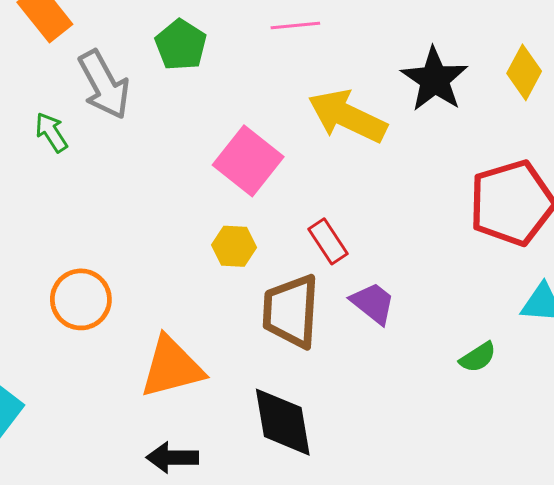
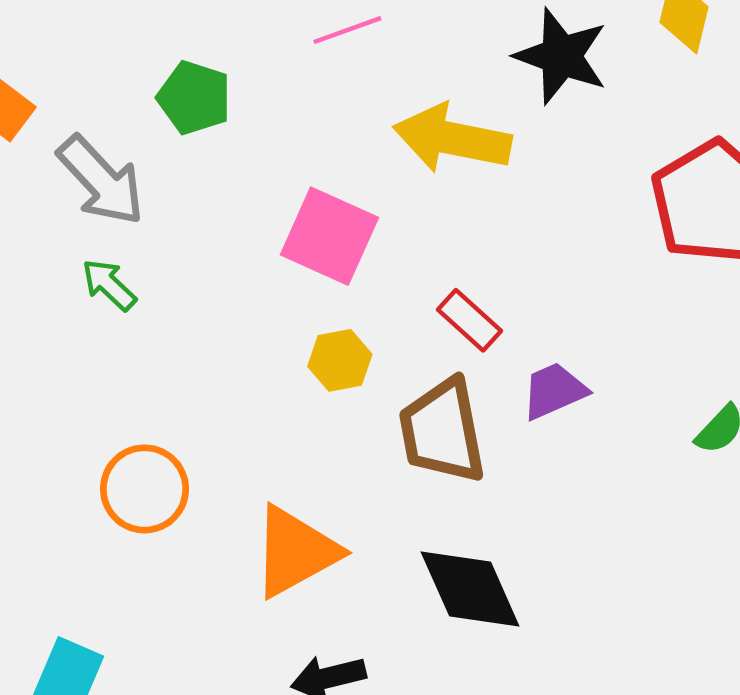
green arrow: (51, 132) -> (109, 285), moved
purple trapezoid: (373, 303) -> (554, 391), turned -48

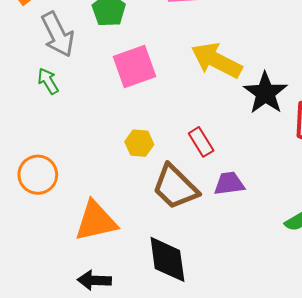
black star: (561, 56) -> (265, 93), moved
pink square: (329, 236) -> (134, 66), moved, turned 30
brown trapezoid: (442, 431) -> (175, 187), turned -51

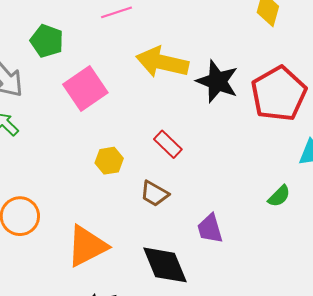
purple trapezoid: (229, 183) -> (210, 229), moved, turned -84
brown trapezoid: (175, 187) -> (154, 194), size x0.6

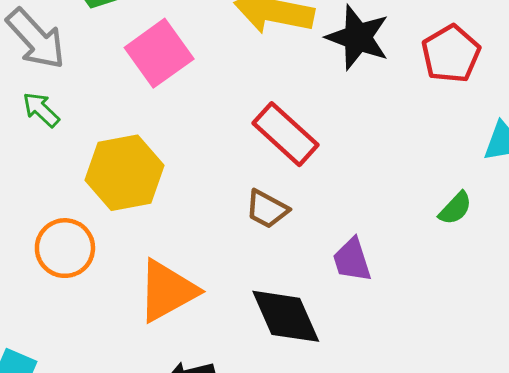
red pentagon: (279, 94) -> (451, 54), size x0.7
red rectangle: (168, 144) -> (286, 134), size x1.5
yellow hexagon: (109, 161) -> (124, 173), moved, size x1.8

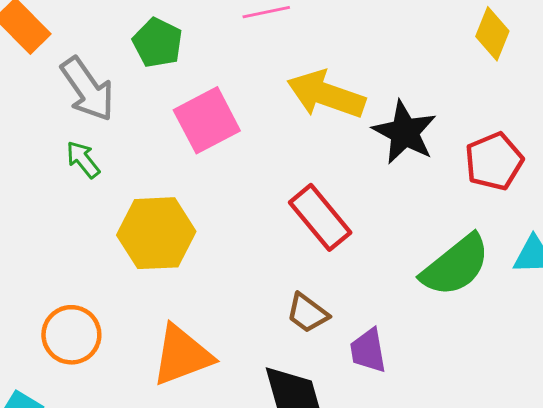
green semicircle: (455, 208) -> (456, 265), moved, size x2.0
brown trapezoid: (267, 209) -> (307, 313), moved
orange circle: (65, 248) -> (71, 335), moved

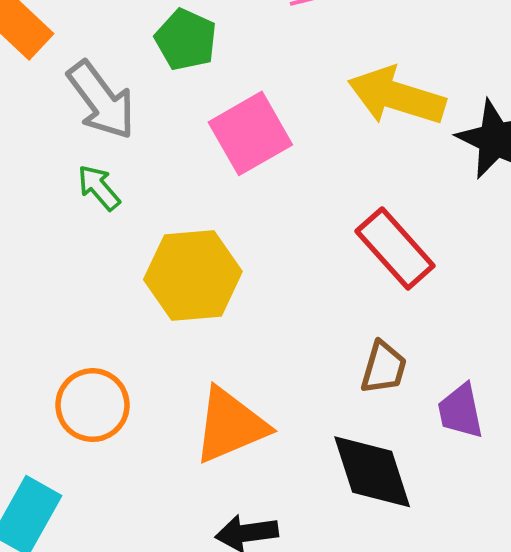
brown trapezoid: (307, 313) -> (384, 368), turned -108

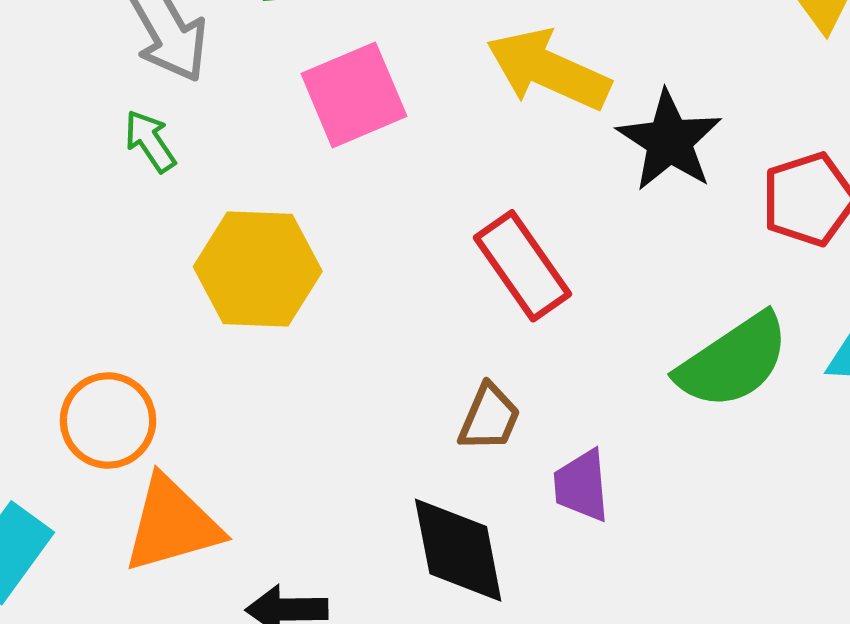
orange triangle: (230, 425) -> (172, 524), moved

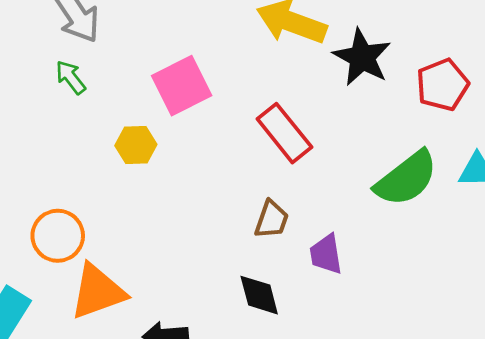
pink square: (354, 95) -> (182, 86), moved
yellow hexagon: (258, 269) -> (136, 145), size x0.6
black diamond: (458, 550) -> (259, 295), size x0.7

